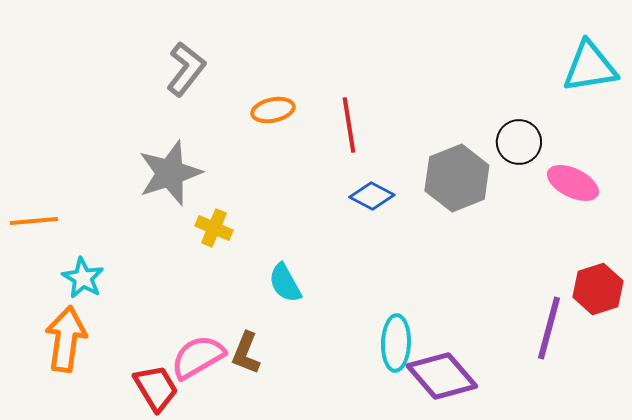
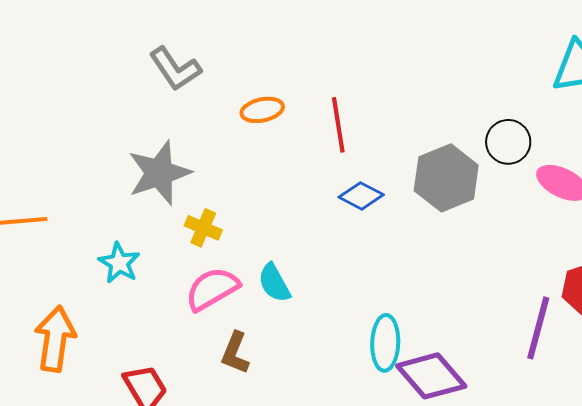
gray L-shape: (186, 69) -> (175, 69), turned 108
cyan star: (83, 278) -> (119, 263), moved
pink semicircle: (198, 357) -> (212, 289), moved

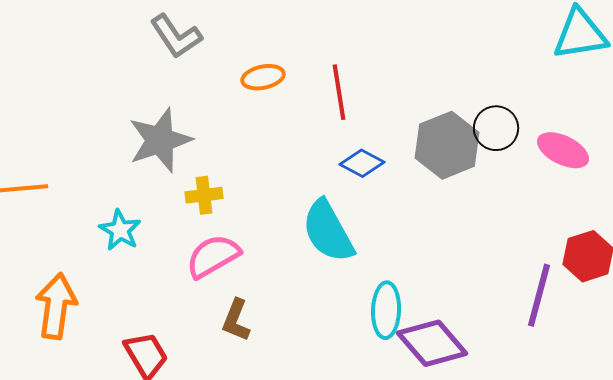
black circle: (508, 142) -> (496, 128), moved
yellow cross: (203, 228) -> (204, 195), turned -30
cyan semicircle: (274, 283) -> (328, 231), moved, size x1.6

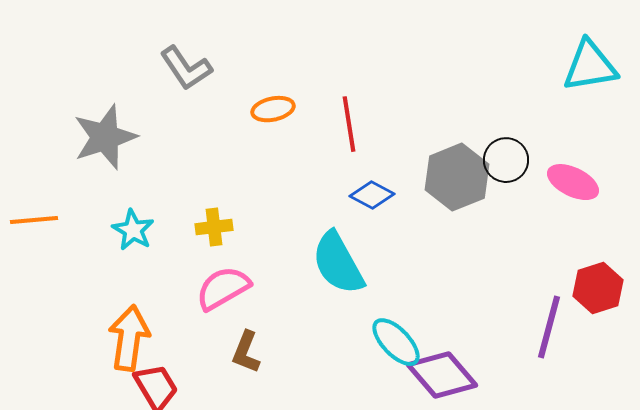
gray star: (160, 140) -> (105, 137), moved
cyan star: (120, 230) -> (133, 230), moved
orange arrow: (56, 306) -> (129, 338), moved
cyan ellipse: (386, 310) -> (396, 342), turned -46

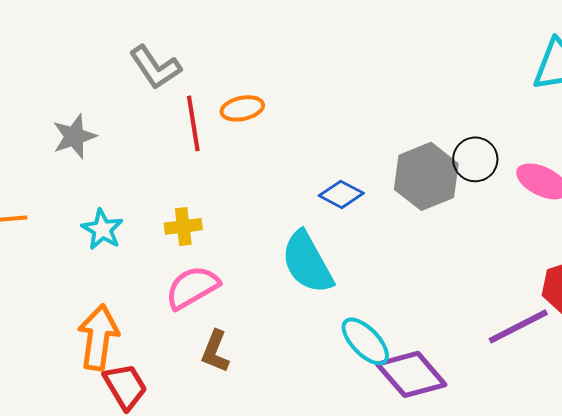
red line: (349, 124) -> (193, 123), moved
gray star: (105, 137) -> (74, 136), size x0.7
purple line: (549, 327) -> (518, 326), turned 48

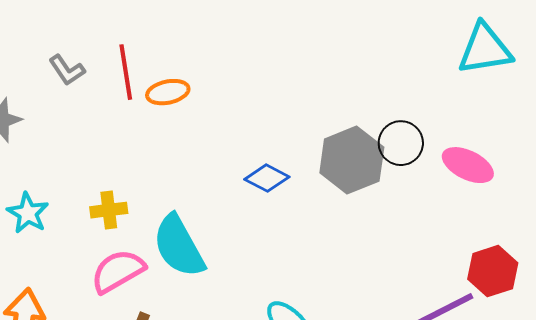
gray L-shape: (155, 67) -> (67, 70), moved, size x0.7
red line: (193, 123) -> (126, 72), moved
cyan semicircle: (307, 262) -> (179, 246), moved

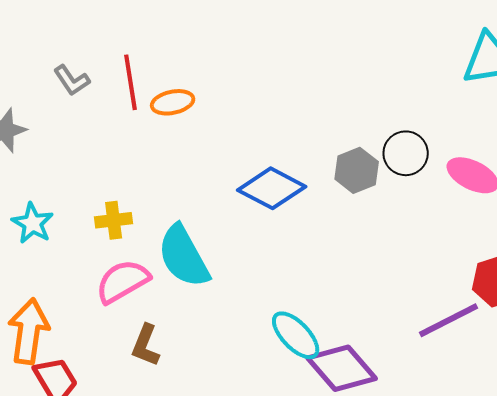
gray hexagon: (352, 160) -> (357, 170), size x0.7
blue diamond: (267, 178) -> (272, 188), size x1.5

